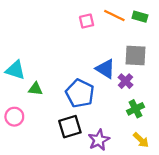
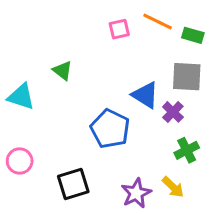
green rectangle: (140, 17) -> (193, 35), moved
green triangle: (35, 89) -> (63, 71), moved, turned 32
black square: (70, 127) -> (73, 184), moved
yellow arrow: (141, 140) -> (173, 187), moved

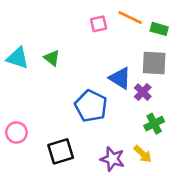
cyan triangle: (21, 97) -> (18, 58), moved
purple star: (136, 193) -> (112, 159), turned -30

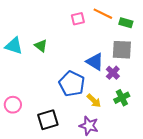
yellow arrow: (143, 154) -> (94, 101), moved

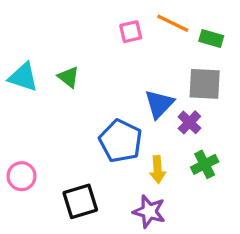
blue triangle: (95, 62) -> (159, 104), turned 42
yellow arrow: (94, 101) -> (158, 169), turned 42

